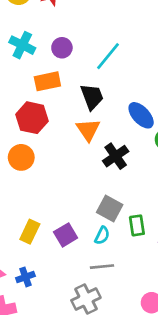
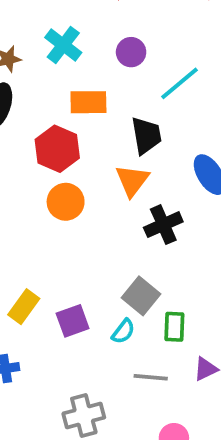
purple circle: (62, 48) -> (131, 52), moved
orange circle: (21, 157) -> (66, 202), moved
gray line: (102, 267) -> (151, 377), moved

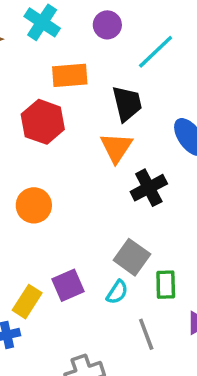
orange circle: (66, 202) -> (34, 205), moved
yellow rectangle: (24, 307) -> (27, 302), moved
gray line: (151, 377) -> (146, 334), turned 68

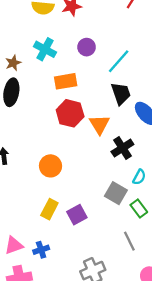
black trapezoid: (127, 104) -> (121, 94), moved
red hexagon: (43, 122) -> (70, 113), moved
green rectangle: (166, 285) -> (139, 208), turned -30
cyan semicircle: (117, 292) -> (139, 177), moved
yellow rectangle: (27, 302) -> (49, 209), moved

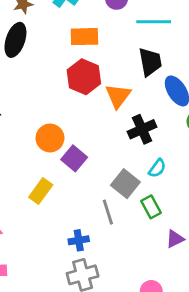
cyan line: (119, 61) -> (154, 22), turned 40
purple square: (77, 215) -> (74, 158), moved, turned -30
gray line: (129, 241) -> (108, 212), moved
blue cross: (41, 250) -> (79, 240), moved

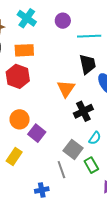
orange rectangle: (84, 37) -> (24, 50), moved
red hexagon: (84, 77) -> (18, 76), moved

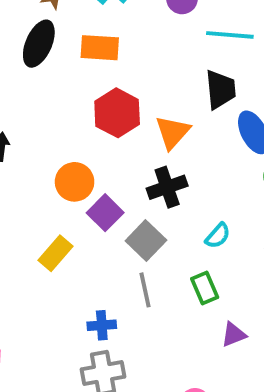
red hexagon: (18, 76) -> (117, 113), moved
black cross: (83, 111) -> (167, 187), moved
gray square: (73, 149) -> (146, 241), moved

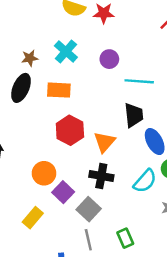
black cross: (167, 187) -> (101, 176), turned 30
cyan semicircle: (218, 236) -> (145, 181), moved, size x1.5

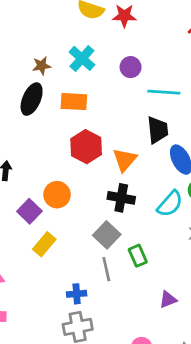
purple square: (63, 192) -> (29, 211), moved
green rectangle: (125, 238) -> (138, 256), moved

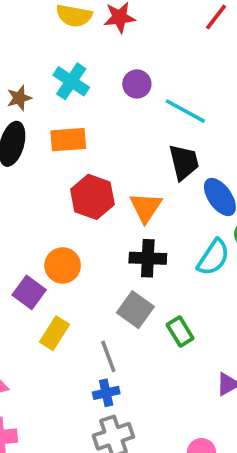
cyan line: (164, 92) -> (185, 111), turned 32
gray line: (106, 269) -> (108, 356), moved

